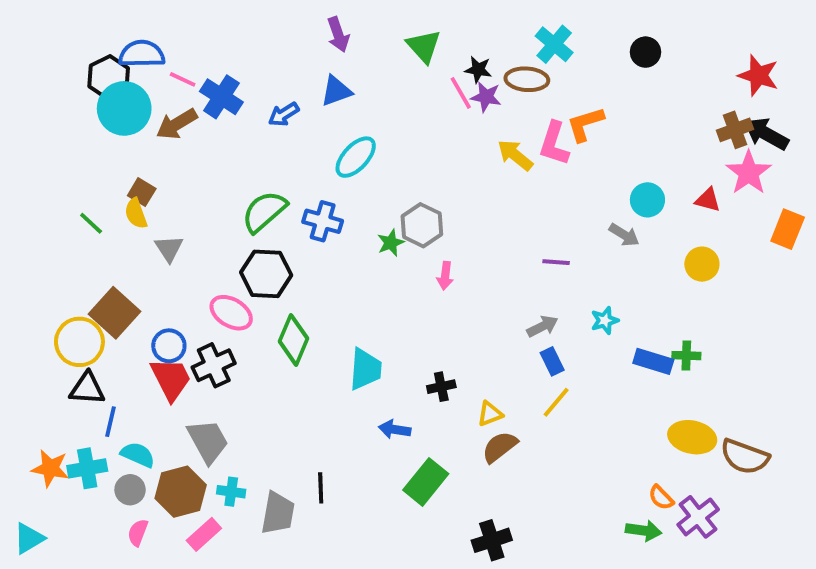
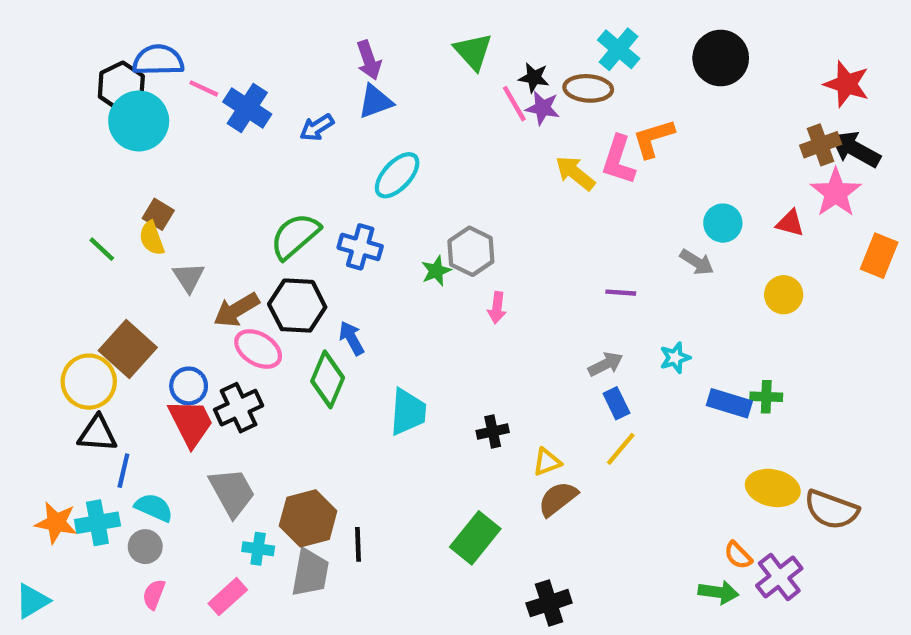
purple arrow: (338, 35) -> (369, 60), moved
black circle: (646, 52) -> (721, 58), size x1.6
brown arrow: (177, 124) -> (236, 310), moved
blue arrow: (395, 429) -> (351, 338), moved, turned 52
brown hexagon: (181, 492) -> (308, 518), moved

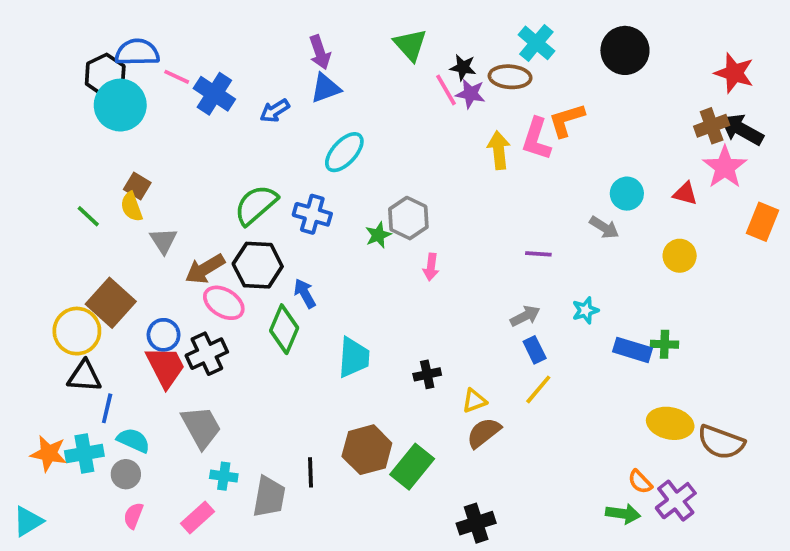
yellow arrow: (575, 173) -> (499, 150), turned 45
brown hexagon: (308, 518) -> (367, 450), moved

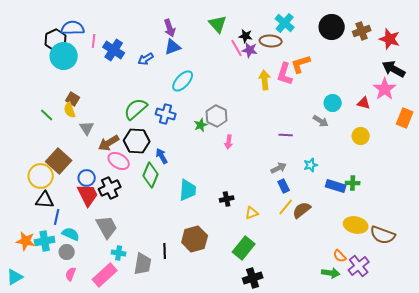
pink line: (177, 77) -> (94, 41), turned 72
brown cross: (712, 126) -> (362, 31), moved
brown semicircle: (484, 433) -> (302, 210), moved
green rectangle: (412, 467) -> (244, 248), moved
pink rectangle: (197, 518) -> (105, 275), size x1.4

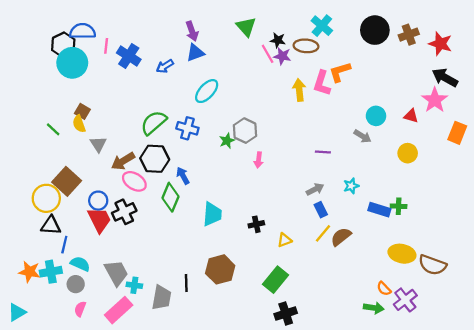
gray trapezoid: (107, 227) -> (116, 273), moved

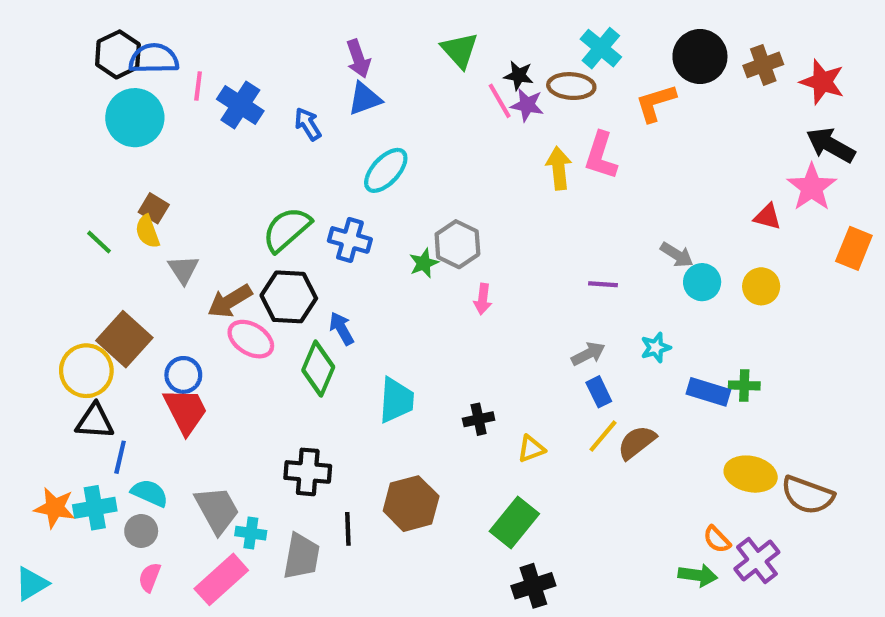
black hexagon: (63, 45) -> (118, 54), moved
blue arrow: (165, 66) -> (308, 124), turned 90
orange L-shape: (340, 72) -> (656, 103), moved
cyan circle: (376, 116) -> (702, 282), moved
black cross: (124, 212) -> (308, 472), moved, turned 30

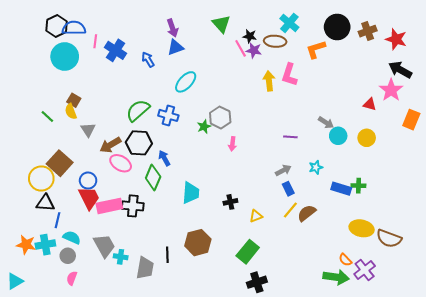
black cross: (308, 472) -> (133, 206), moved
green arrow: (698, 575) -> (336, 277), size x1.4
pink rectangle: (221, 579) -> (109, 206), moved, turned 30

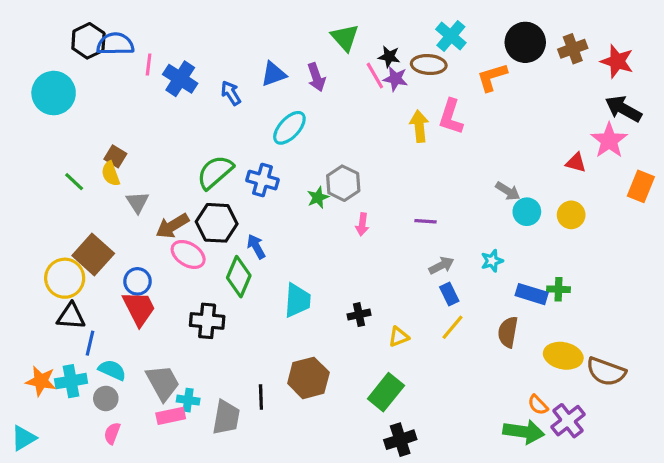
purple arrow: (172, 28) -> (316, 77), moved
cyan circle: (65, 56) -> (54, 93), moved
purple line: (290, 137) -> (426, 221), moved
pink rectangle: (109, 206) -> (171, 416), moved, size x0.7
brown semicircle: (307, 213) -> (508, 332), moved, turned -42

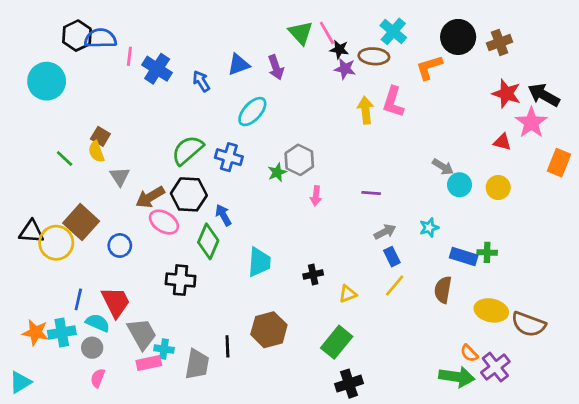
red star: (617, 61) -> (506, 94), moved
pink line: (375, 76) -> (327, 33), moved
red trapezoid: (139, 308) -> (116, 302), moved
black triangle: (71, 316) -> (31, 232), moved

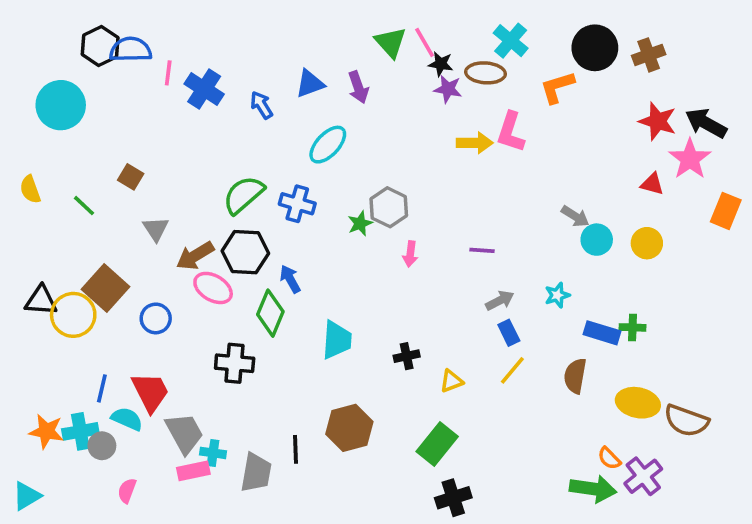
yellow arrow: (366, 110) -> (475, 143), turned 96
yellow semicircle: (96, 152) -> (30, 189), moved
gray circle: (92, 348) -> (102, 446), moved

